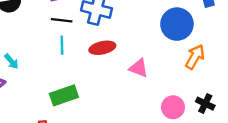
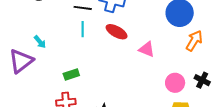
red ellipse: (102, 48) -> (117, 32), turned 40
green rectangle: (64, 95) -> (71, 75), moved, size x0.7

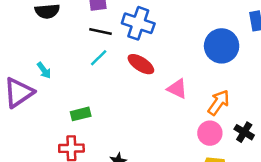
cyan line: (83, 29) -> (99, 58), turned 42
orange arrow: (194, 41) -> (219, 103), moved

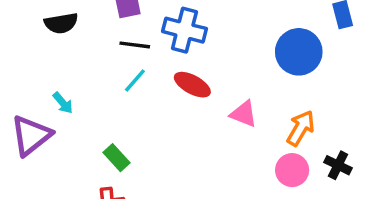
green rectangle: (81, 114) -> (116, 158), turned 66

